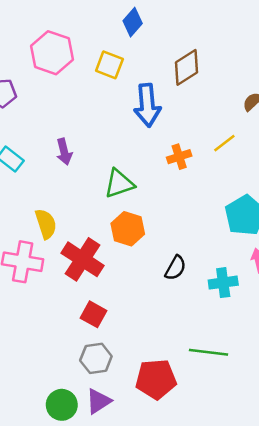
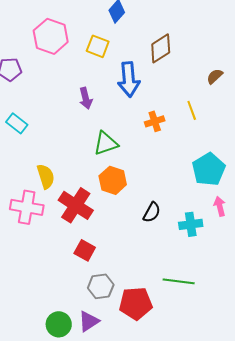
yellow line: (224, 143) -> (192, 110), turned -72
purple arrow: (64, 152) -> (86, 98), moved
gray hexagon: (96, 358) -> (101, 286), moved

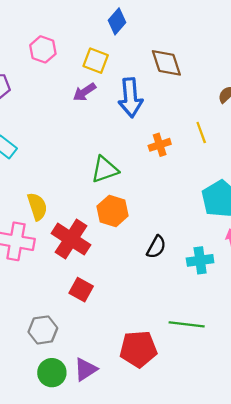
pink hexagon: (51, 36) -> (43, 49), size x0.7
brown diamond: (161, 48) -> (166, 63), turned -76
purple arrow: (86, 98) -> (84, 92), moved, turned 70
gray hexagon: (101, 286) -> (43, 330), moved

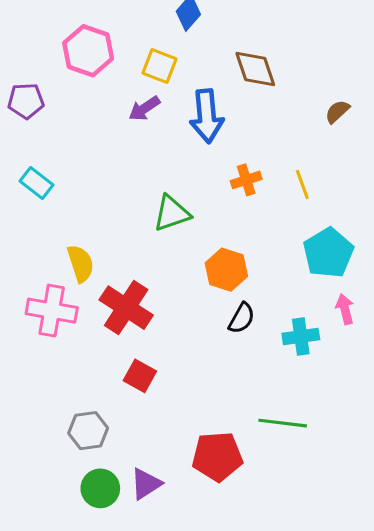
pink hexagon: (43, 49) -> (88, 51), size x1.4
yellow line: (201, 132) -> (302, 184), moved
orange hexagon: (113, 211) -> (226, 270), moved

